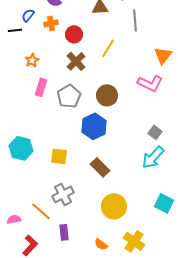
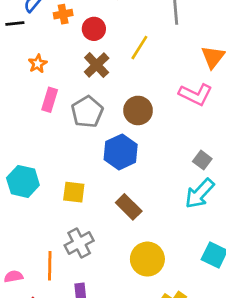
orange line: (41, 211) -> (50, 266), turned 50

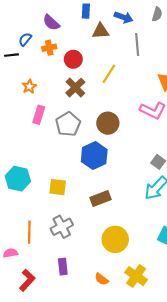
brown rectangle: (129, 207) -> (101, 199), turned -66
orange line: (50, 266) -> (29, 232), moved

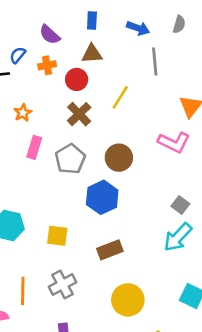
brown triangle: (101, 31) -> (92, 54), moved

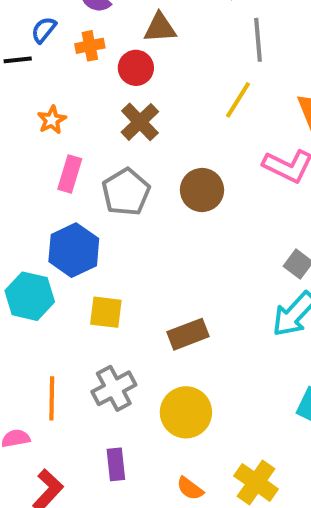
yellow line: (120, 97) -> (238, 100), moved
blue hexagon: (102, 197) -> (74, 250), moved
yellow circle: (128, 300) -> (186, 412), moved

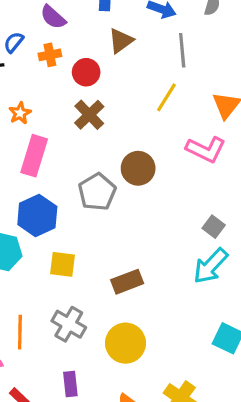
brown triangle: (160, 28) -> (121, 41), moved, turned -32
pink rectangle: (70, 174) -> (34, 156), size x1.4
gray pentagon: (126, 192) -> (97, 192), moved
gray cross: (114, 388) -> (69, 324), turned -32

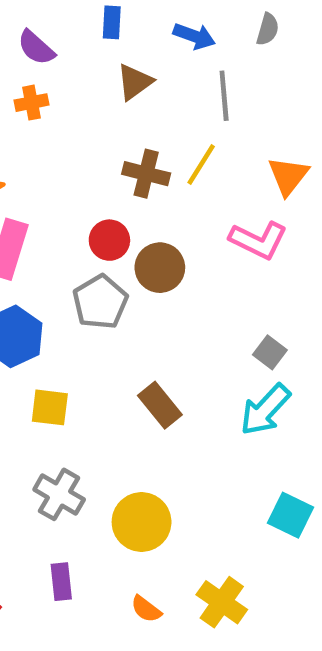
red circle: (86, 72) -> (109, 240), moved
brown cross: (89, 115) -> (146, 174), moved, turned -32
brown rectangle: (127, 282) -> (160, 405), moved, turned 72

